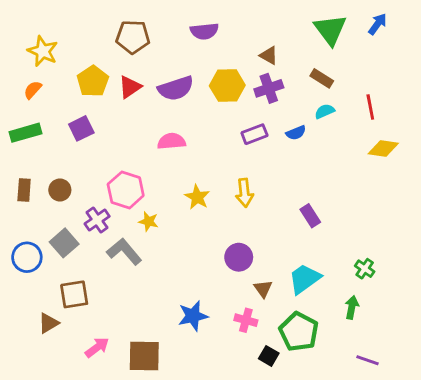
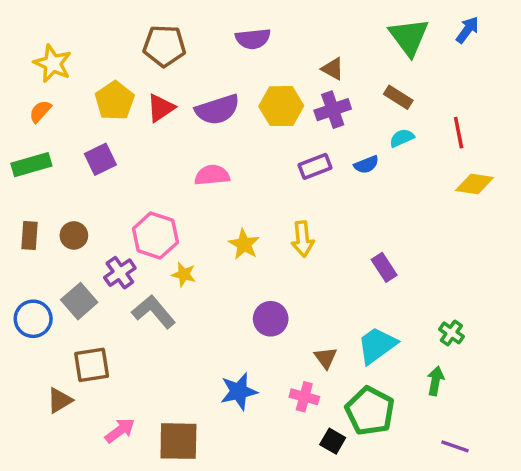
purple circle: (239, 257) -> (271, 319), moved

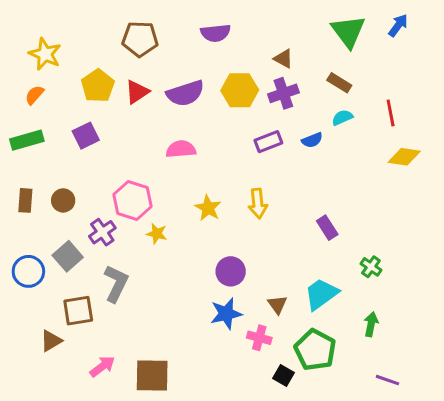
gray L-shape: (154, 312) -> (116, 283), moved, turned 66
green cross: (451, 333) -> (371, 267), moved
blue star: (239, 391) -> (226, 314), moved

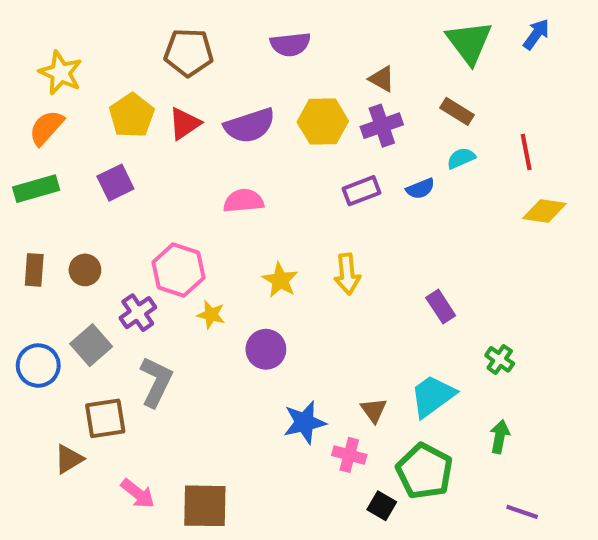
orange semicircle: (34, 95) -> (46, 128), size x1.4
purple circle: (231, 271) -> (266, 349), moved
pink arrow: (102, 366) -> (138, 494), turned 76

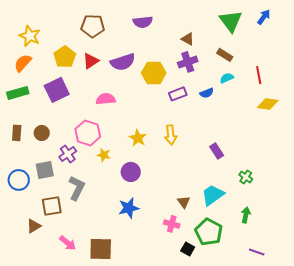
yellow hexagon: (323, 122) -> (154, 73), moved
purple square: (115, 183) -> (57, 90), size x1.4
pink semicircle: (244, 201) -> (106, 99), moved
gray square: (91, 345) -> (45, 170), turned 30
blue star: (305, 422) -> (129, 208), moved

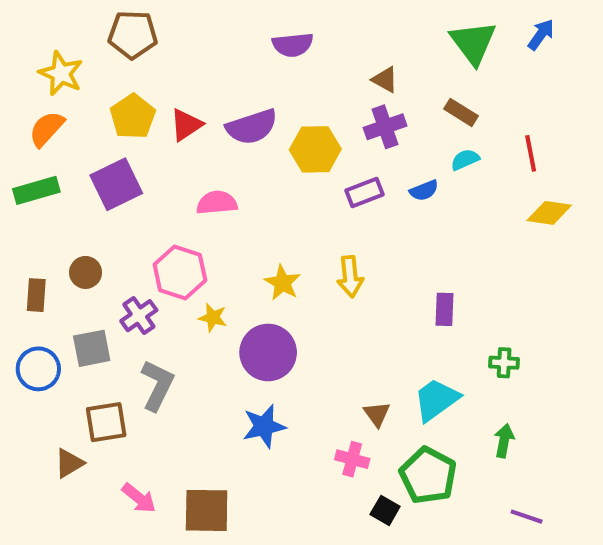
brown pentagon: (93, 26) -> (133, 34), moved
brown rectangle: (17, 133) -> (36, 295), moved
purple rectangle: (217, 151) -> (445, 309), turned 35
purple circle: (131, 172) -> (268, 352), size x1.4
green cross: (246, 177) -> (504, 363), turned -32

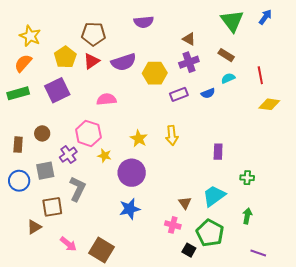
brown pentagon: (133, 34) -> (93, 34), moved
brown square: (207, 510) -> (101, 250), turned 30

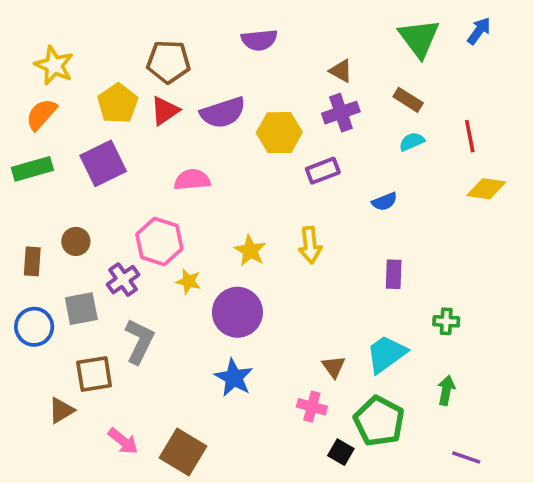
blue semicircle: (208, 93) -> (384, 202), moved
blue star: (130, 209) -> (234, 378), turned -30

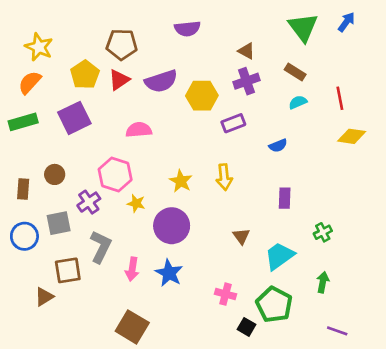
green cross: (446, 321) -> (323, 232), turned -30
brown triangle: (334, 367) -> (241, 236), moved
pink arrow: (123, 441) -> (132, 269), moved, turned 60

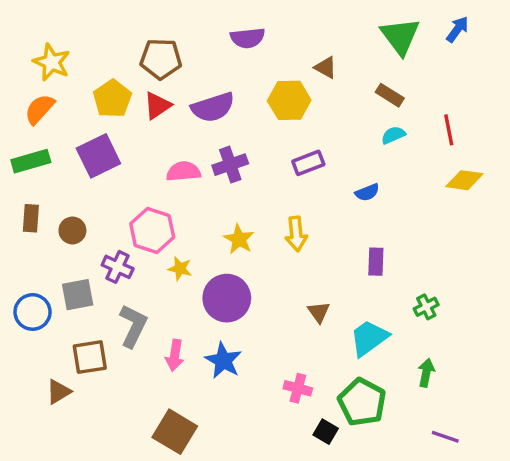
purple cross: (247, 81) -> (230, 165), moved
yellow hexagon: (202, 96) -> (289, 100), moved
brown rectangle: (23, 189) -> (31, 218), moved
purple cross: (89, 202) -> (118, 267), turned -30

